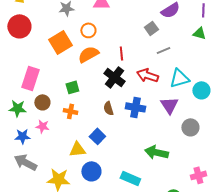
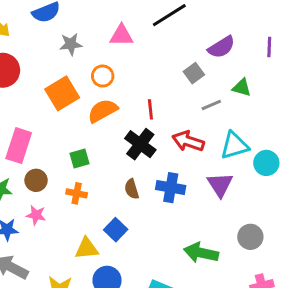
green triangle: (199, 33) -> (242, 88), moved
gray circle: (190, 127) -> (250, 237), moved

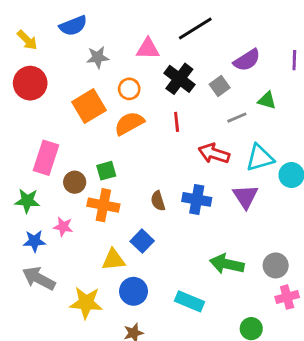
black cross: (140, 144) -> (179, 79), moved
brown circle: (36, 180) -> (75, 182), moved
orange cross: (77, 193) -> (103, 205), size x1.5
gray circle: (250, 237) -> (276, 265), moved

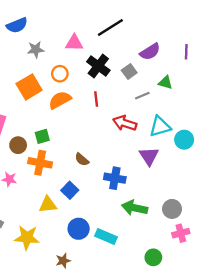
blue cross: (197, 199) -> (115, 178), moved
brown semicircle: (158, 201) -> (82, 159), turned -32
blue circle: (134, 291) -> (79, 229), moved

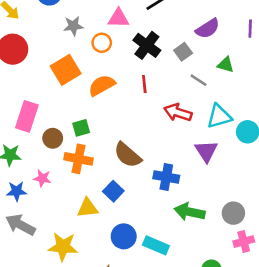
orange circle: (60, 74) -> (102, 43), moved
gray line: (142, 96) -> (199, 80), turned 56
brown semicircle: (82, 159) -> (128, 155), size x1.6

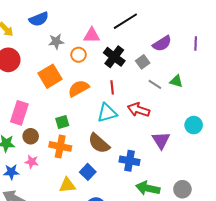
green triangle: (226, 65) -> (176, 81), moved
cyan triangle: (219, 116) -> (107, 113), moved
brown circle: (53, 138) -> (31, 136), moved

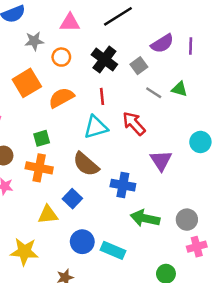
pink triangle: (92, 35) -> (70, 23), moved
purple line: (196, 44) -> (191, 46), moved
red arrow: (139, 110) -> (134, 124), turned 30

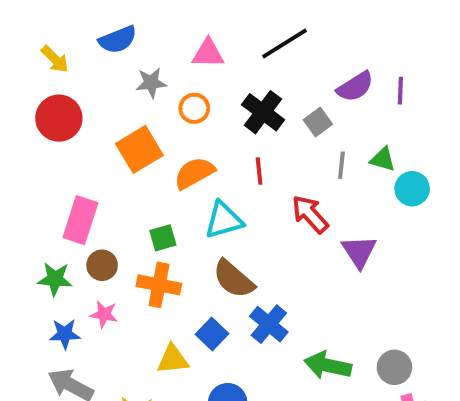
gray line: (154, 93) -> (341, 165), turned 63
cyan triangle: (96, 127) -> (224, 220), moved
cyan circle: (200, 142) -> (412, 189), moved
purple triangle: (161, 160) -> (359, 252), moved
blue cross: (123, 185) -> (269, 324), moved, turned 30

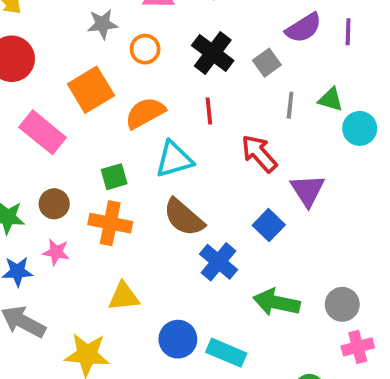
pink rectangle: (80, 220) -> (43, 132), moved, turned -69
blue square: (212, 334) -> (269, 225), moved

